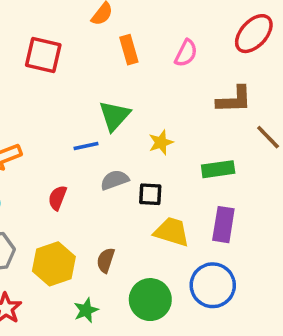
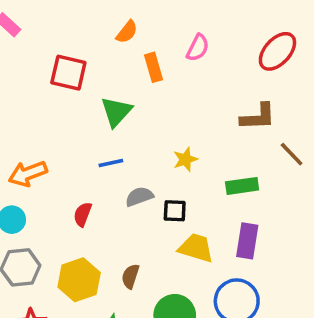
pink semicircle: (186, 53) -> (198, 48), moved
green triangle: (115, 116) -> (116, 112), moved

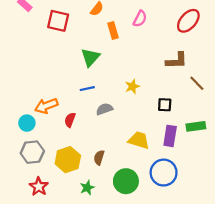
red square: (68, 73) -> (58, 21), moved
orange arrow: (28, 174) -> (46, 106), moved
green rectangle: (242, 186) -> (196, 126), moved
black square: (175, 211) -> (165, 105), moved

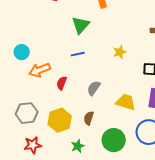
gray semicircle: (104, 109) -> (94, 88), moved, turned -35
cyan circle: (27, 123) -> (22, 52), moved
red star: (39, 187) -> (33, 145), turned 30

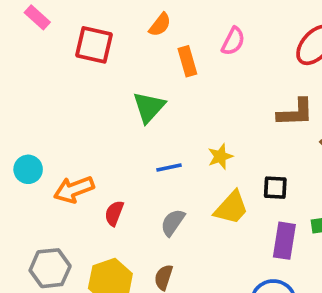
cyan circle: (22, 52) -> (28, 169), moved
blue line: (78, 54) -> (169, 167), moved
yellow trapezoid: (126, 102) -> (231, 208), moved, turned 115

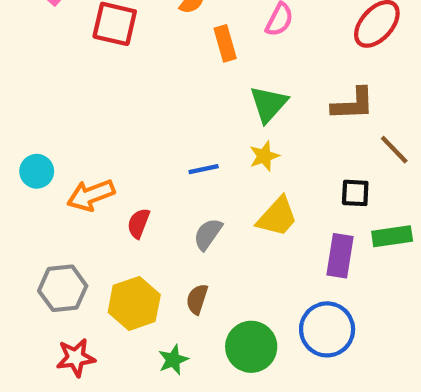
green triangle: (149, 107) -> (269, 104), moved
black square: (275, 188) -> (355, 193), moved

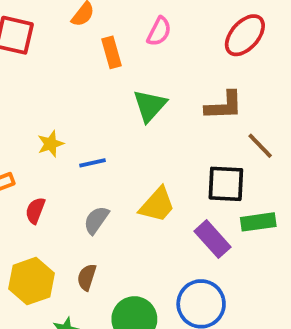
yellow star: (264, 156) -> (51, 144), moved
black square: (355, 193) -> (226, 184), size x1.5
purple rectangle: (340, 256) -> (212, 239), turned -51

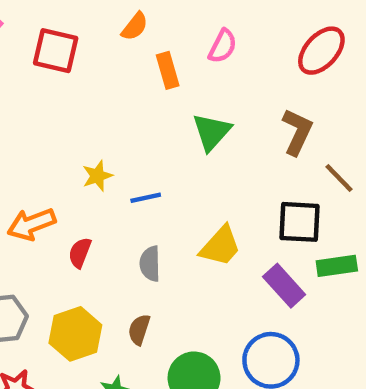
brown L-shape: (224, 106) -> (297, 132), turned -63
gray semicircle: (96, 220) -> (150, 264), turned -36

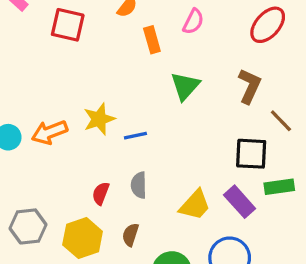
yellow star: (97, 176) -> (99, 119), size x1.4
orange arrow: (31, 224) -> (49, 132), moved
yellow trapezoid: (220, 246) -> (195, 205), moved
red semicircle: (80, 253) -> (101, 193), moved

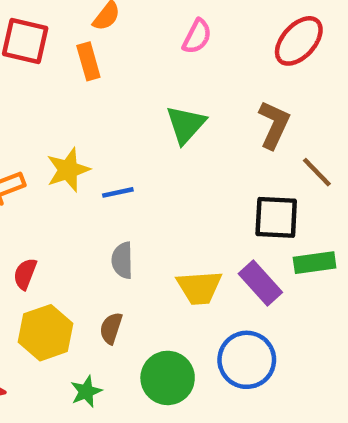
orange rectangle: (152, 40) -> (88, 61), moved
red semicircle: (101, 193) -> (25, 274), moved
yellow trapezoid: (195, 205) -> (199, 287), turned 44

